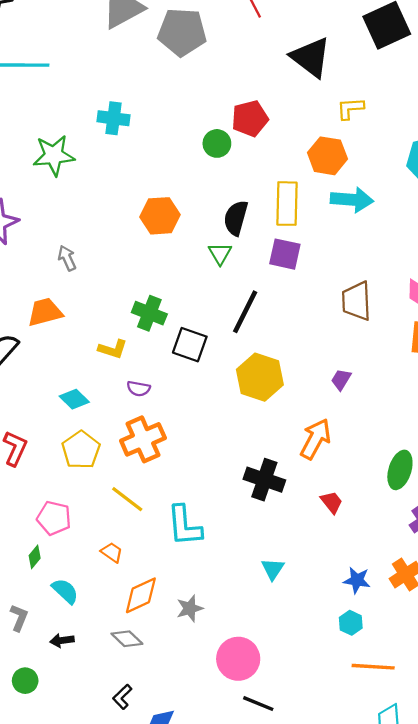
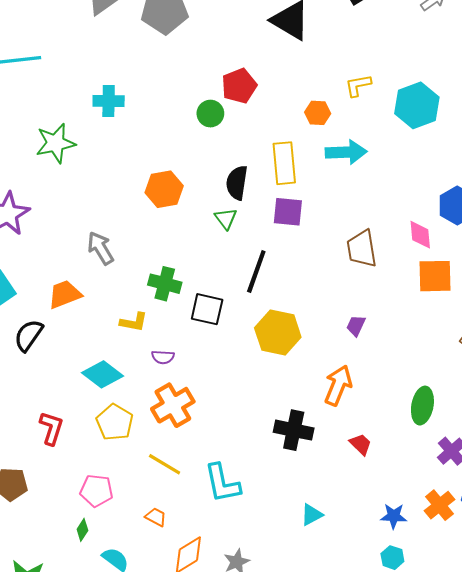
yellow L-shape: (350, 108) -> (358, 85), moved
orange hexagon: (327, 156) -> (318, 113), size x0.7
gray arrow: (67, 258) -> (101, 248), moved, size x1.4
cyan diamond: (74, 399) -> (103, 374), size x1.4
cyan triangle: (273, 569) -> (312, 515), turned 35

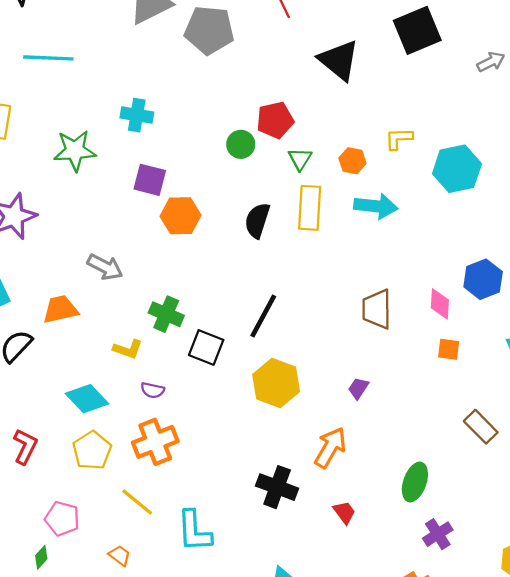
purple square: (288, 212) -> (150, 180), moved
green triangle: (226, 219) -> (300, 159), moved
gray arrow: (101, 248) -> (105, 267), turned 140
orange square: (435, 276) -> (449, 349), size x0.6

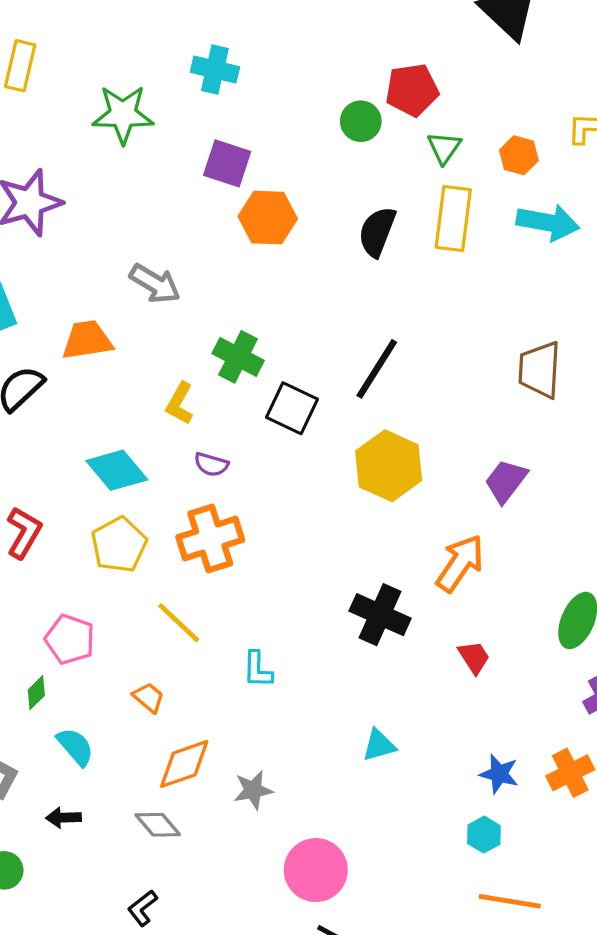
yellow L-shape: (128, 349) -> (180, 403), turned 96
purple trapezoid: (358, 388) -> (506, 481), size x1.4
cyan L-shape: (194, 531) -> (258, 670), size x0.6

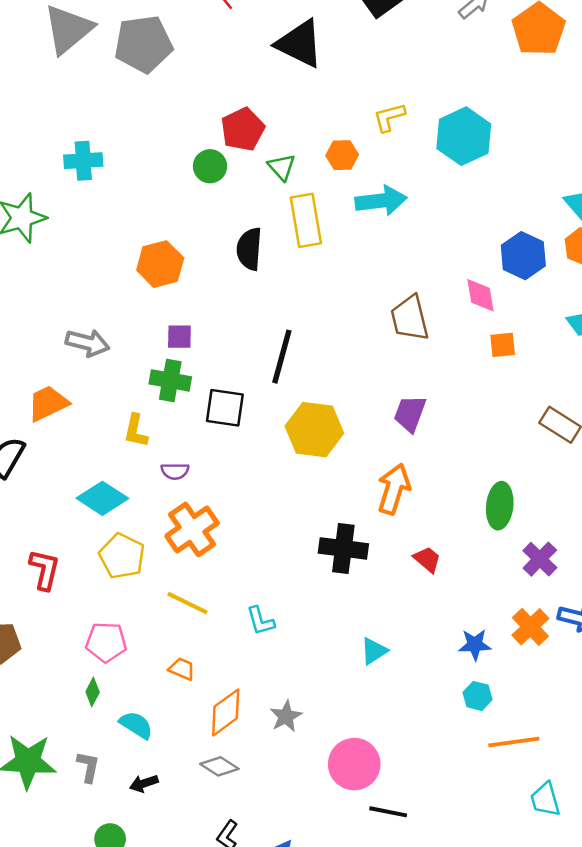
purple square: (227, 163) -> (179, 337), moved, size x0.7

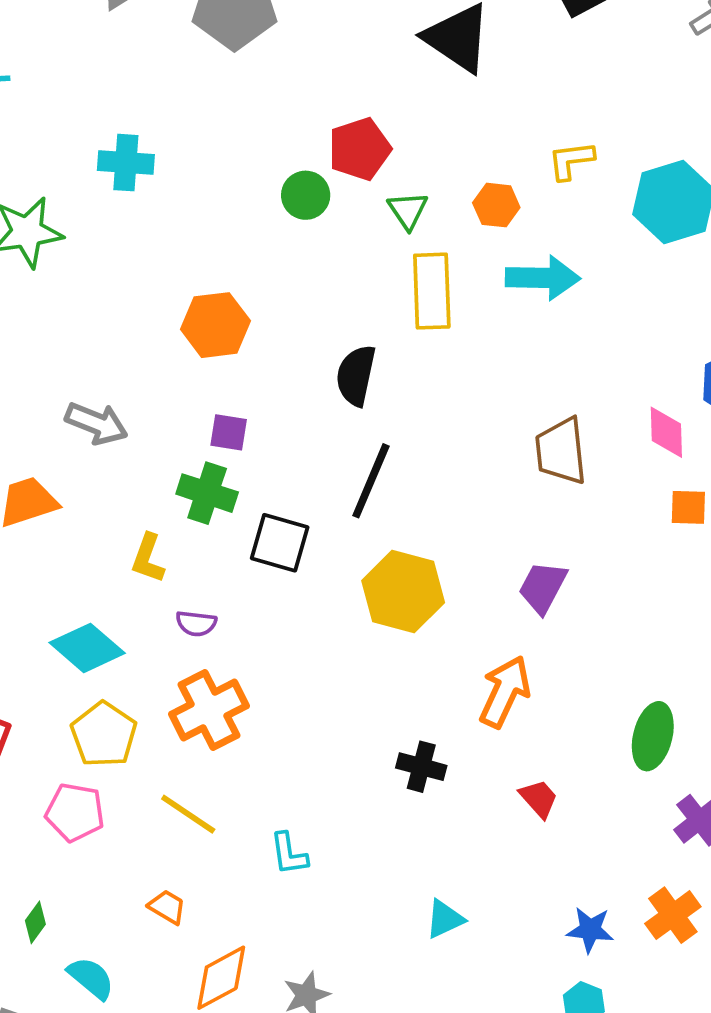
black semicircle: (249, 249) -> (356, 375), moved
black cross: (343, 548) -> (421, 767), size x0.7
pink pentagon: (106, 642) -> (75, 812), moved

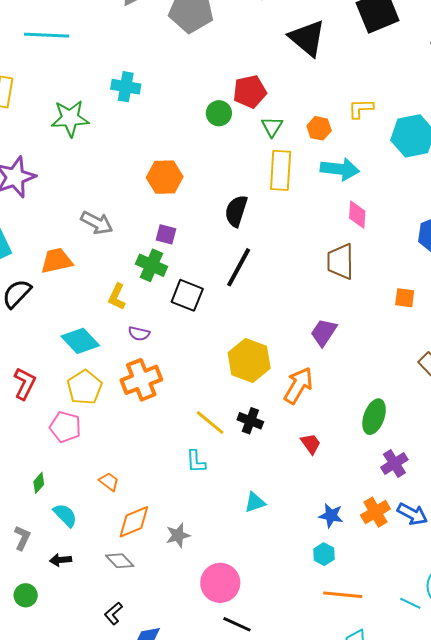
pink diamond: (666, 432) -> (357, 215), moved
yellow hexagon: (403, 592) -> (249, 360), moved
yellow line: (188, 814) -> (210, 423), moved
cyan L-shape: (289, 854) -> (196, 462), moved

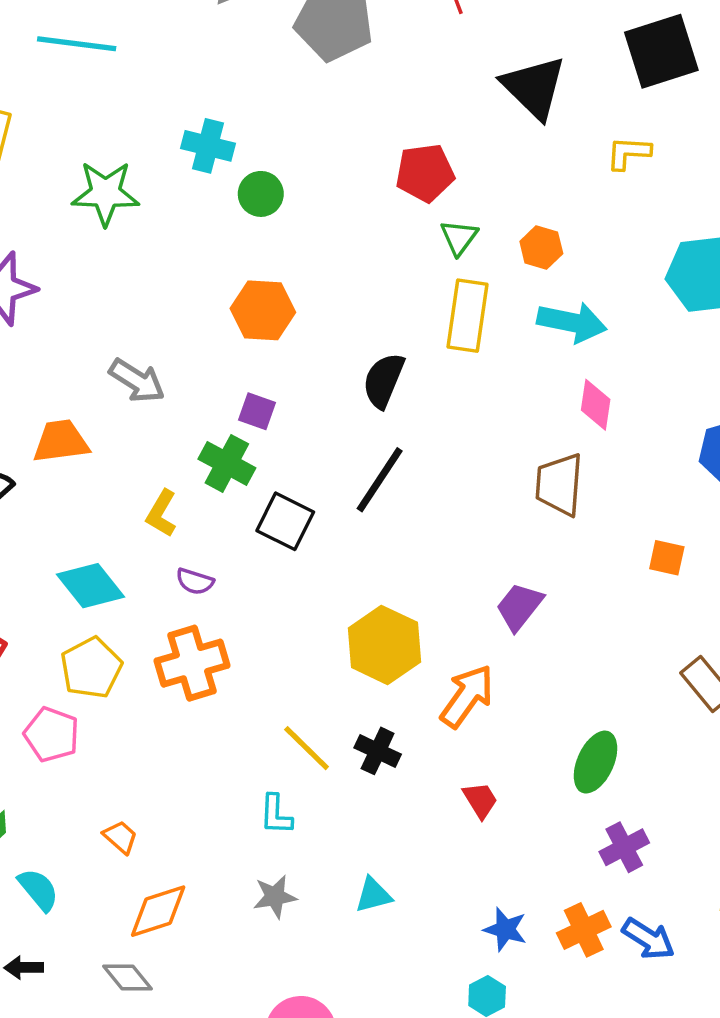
yellow L-shape: (361, 109) -> (628, 153), moved
green circle: (219, 113) -> (261, 194), moved
gray star: (178, 535) -> (275, 897), moved

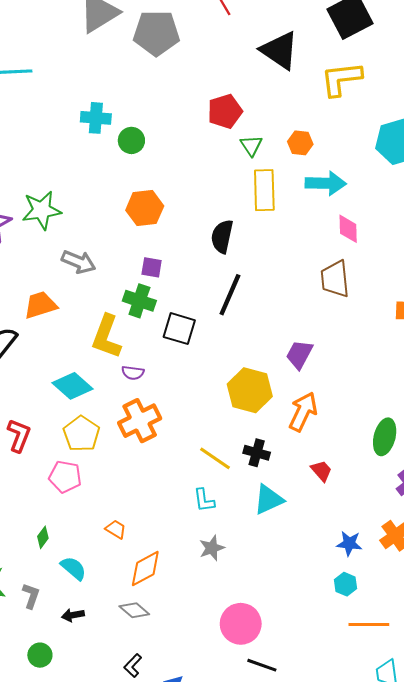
yellow L-shape: (628, 153) -> (341, 79), size x1.6
green star: (105, 193) -> (42, 210), moved
yellow L-shape: (161, 513) -> (106, 337), size x1.6
purple trapezoid: (519, 607) -> (299, 354), moved
cyan triangle: (373, 895) -> (269, 500), moved, size x1.4

